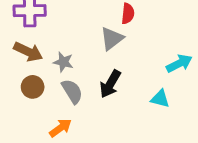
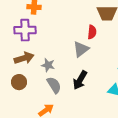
brown arrow: (28, 52) -> (24, 58), turned -42
brown circle: (33, 87) -> (19, 82), moved

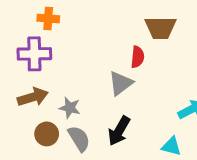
brown circle: (19, 82) -> (47, 134), moved

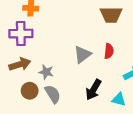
red semicircle: (138, 57) -> (109, 51), moved
black arrow: (119, 131) -> (93, 90), moved

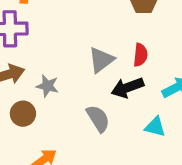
black arrow: (93, 90) -> (127, 88), moved, turned 40
gray semicircle: (53, 94) -> (98, 119), moved

